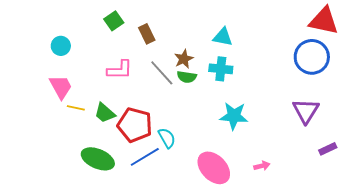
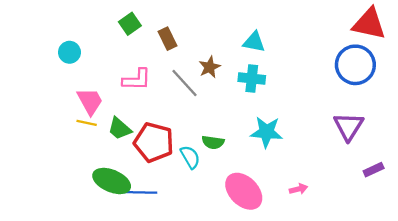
green semicircle: (187, 77) -> (213, 142), moved
pink trapezoid: (61, 87) -> (90, 101), moved
blue line: (145, 157) -> (139, 192), moved, turned 32

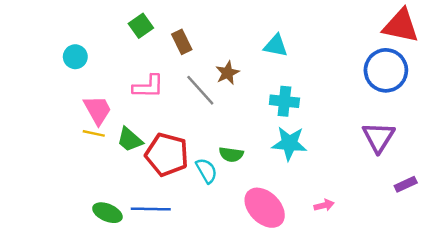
cyan cross: (252, 78) -> (284, 101), moved
green ellipse: (112, 181) -> (107, 213), moved, size x0.7

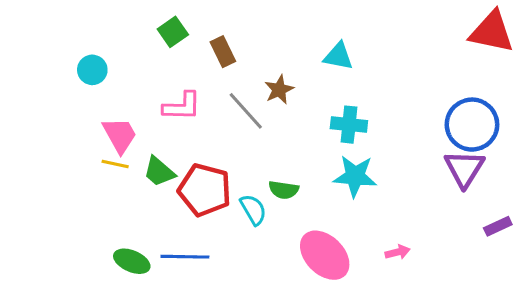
blue circle: (386, 70) -> (472, 125), moved

